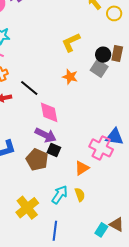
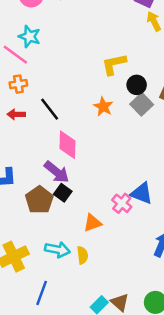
black circle: (103, 55) -> (137, 85), moved
pink cross: (101, 148) -> (122, 203), size x0.7
cyan arrow: (60, 195) -> (57, 250), turned 54

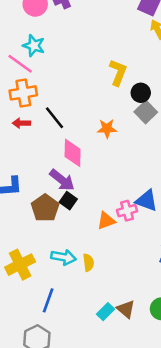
yellow L-shape: (114, 64) -> (118, 72), turned 124
orange cross: (18, 84) -> (23, 93), size x1.5
orange star: (103, 107) -> (107, 129), moved, turned -30
pink cross: (122, 203) -> (127, 211), turned 36
orange triangle: (92, 223) -> (106, 221), moved

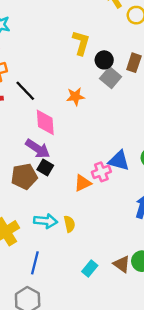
brown pentagon: (45, 208) -> (24, 176), turned 30
brown triangle: (126, 309) -> (122, 264), moved

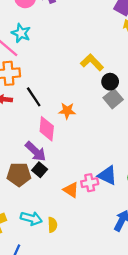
yellow L-shape: (81, 43) -> (92, 62), turned -70
orange star: (75, 96) -> (67, 111), moved
orange triangle: (83, 183) -> (71, 190), turned 49

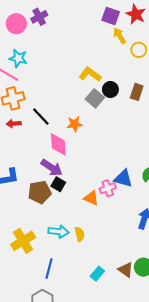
gray square: (113, 99) -> (95, 98), moved

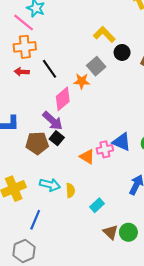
gray square: (95, 98) -> (96, 66), moved
pink diamond: (58, 144) -> (63, 99), turned 45
cyan rectangle: (97, 274) -> (97, 205), moved

